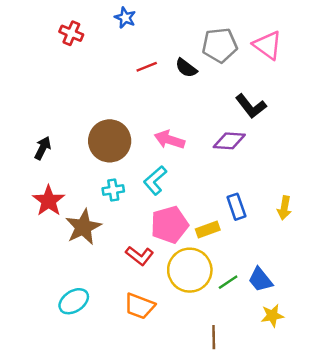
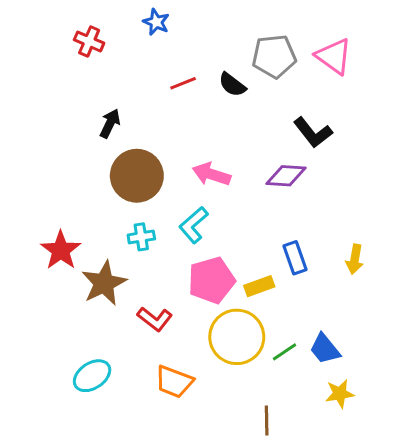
black arrow: (43, 148) -> (110, 123), moved
red L-shape: (140, 256) -> (155, 319), moved

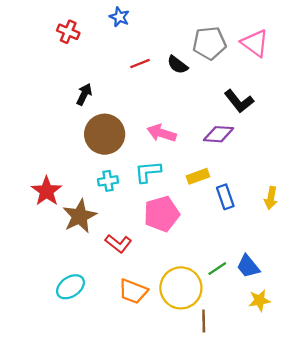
cyan L-shape: (194, 225) -> (148, 172), turned 36
yellow rectangle: (259, 286) -> (198, 176), moved
yellow circle: (237, 337) -> (181, 288), moved

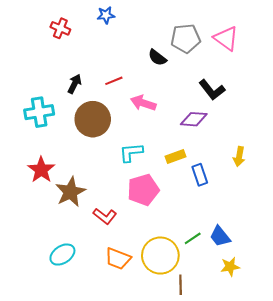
blue star: (119, 17) -> (106, 15), turned -30
red line: (140, 64) -> (114, 81), moved
pink arrow: (162, 133) -> (143, 103), moved
cyan cross: (108, 181) -> (39, 112), moved, size x1.6
yellow arrow: (271, 198) -> (239, 157), moved

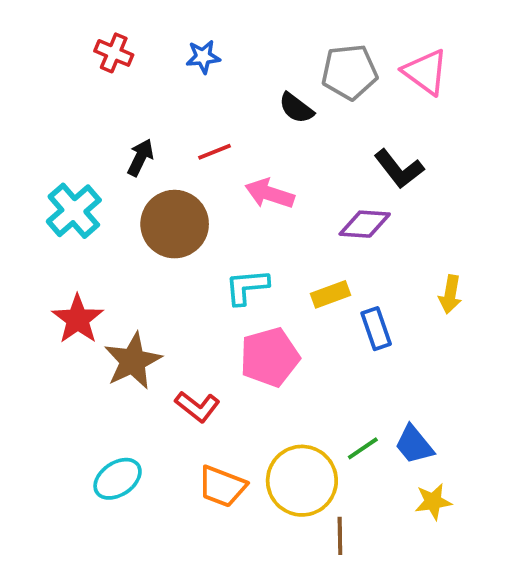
blue star: (106, 15) -> (203, 57), moved
cyan cross: (39, 112) -> (74, 211), turned -32

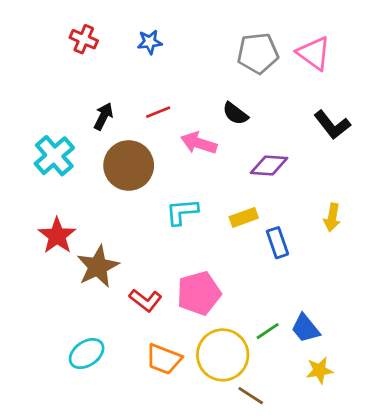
black semicircle: (296, 108) -> (235, 114), moved
black L-shape: (399, 169) -> (332, 125), moved
pink pentagon: (270, 357) -> (199, 293), moved
brown line: (340, 536) -> (251, 396), turned -56

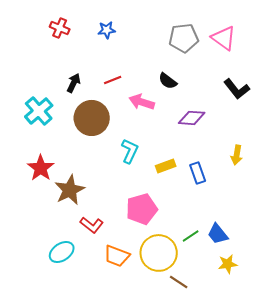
cyan L-shape: (182, 212) -> (130, 151), turned 120
yellow rectangle: (244, 217) -> (166, 166), moved
red L-shape: (145, 300) -> (92, 225), moved

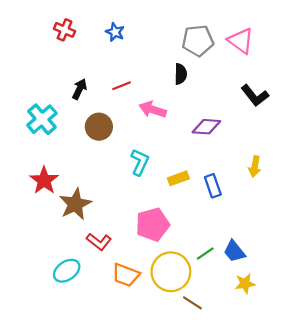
blue star: (107, 30) -> (115, 32), turned 30
black semicircle: (168, 81) -> (181, 74), moved, turned -126
brown circle: (92, 118) -> (99, 127), size x0.7

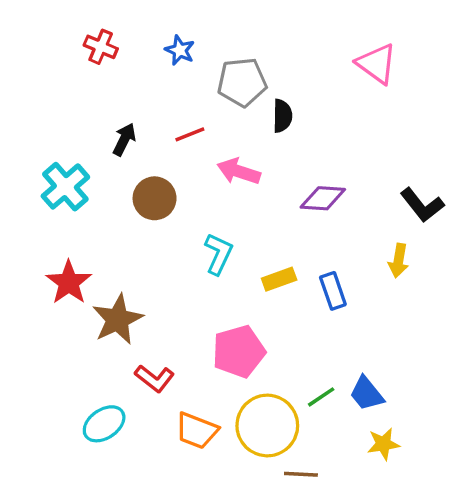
gray pentagon: (198, 41) -> (242, 82), moved
black L-shape: (255, 95) -> (422, 205), moved
brown line: (192, 303) -> (301, 474), turned -30

